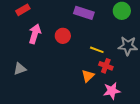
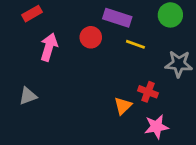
red circle: (63, 36) -> (91, 37), moved
yellow line: (97, 50) -> (135, 44), moved

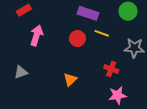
red circle: (91, 37) -> (78, 39), moved
orange triangle: (123, 106) -> (70, 80), moved

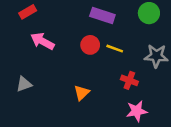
yellow line: (102, 33) -> (115, 49), moved
pink arrow: (36, 35) -> (42, 41), turned -78

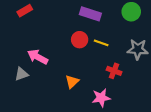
pink arrow: (42, 41) -> (38, 57), moved
pink star: (137, 111) -> (101, 98), moved

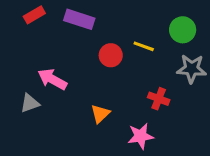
green circle: (131, 12) -> (183, 30), moved
purple rectangle: (90, 14) -> (79, 19), moved
yellow line: (101, 43) -> (144, 46), moved

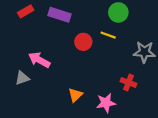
green circle: (183, 30) -> (118, 12), moved
red cross: (159, 99) -> (129, 83), moved
orange triangle: (100, 114) -> (75, 95), moved

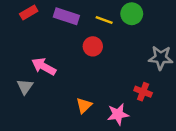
yellow line: (108, 35) -> (104, 20), moved
gray triangle: (22, 78) -> (25, 87), turned -35

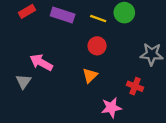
red circle: (93, 46) -> (97, 46), moved
orange triangle: (84, 105) -> (90, 76), moved

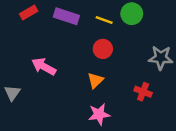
gray triangle: (23, 81) -> (12, 93), moved
pink star: (111, 108) -> (99, 114), moved

